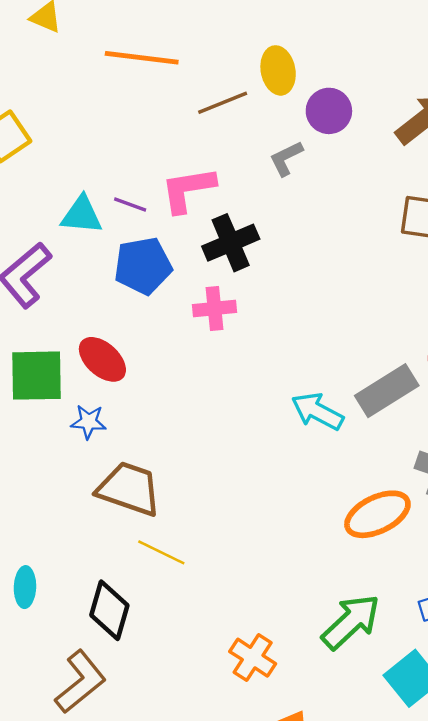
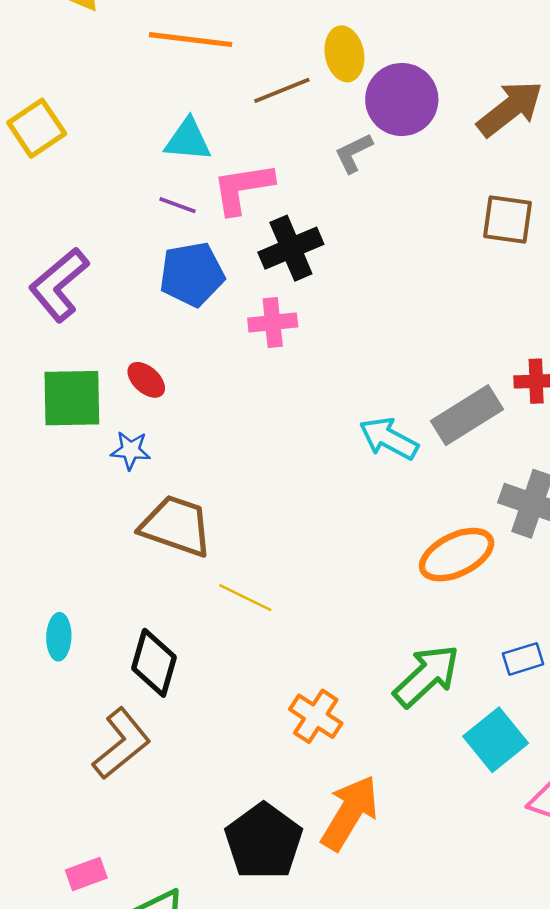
purple circle: (329, 111) -> (402, 99), size x1.4
cyan triangle: (82, 215) -> (188, 140), moved
red ellipse: (102, 359) -> (146, 380), size x0.7
yellow line: (161, 552) -> (245, 598), moved

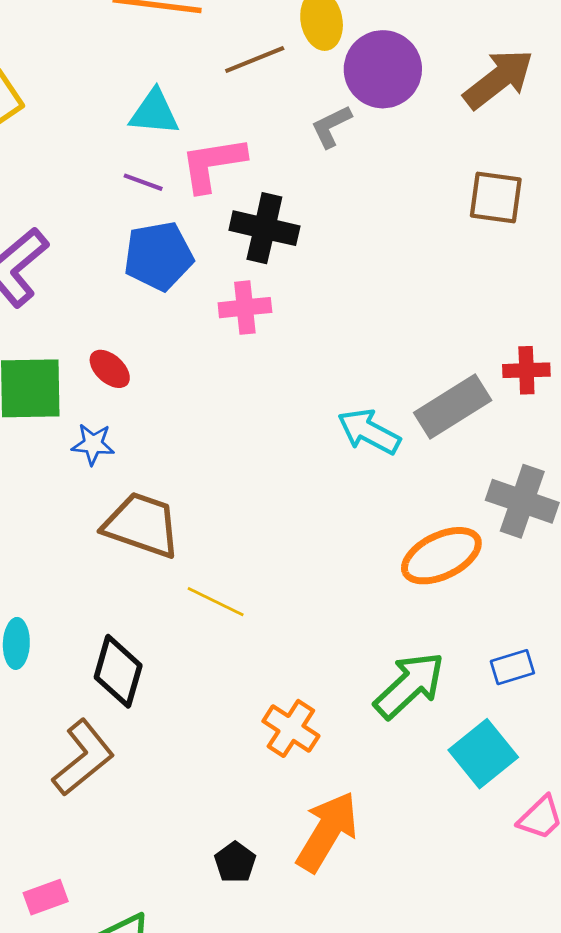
black cross: (291, 248) -> (264, 228), turned 36
black pentagon: (264, 841) -> (235, 862), size x0.5

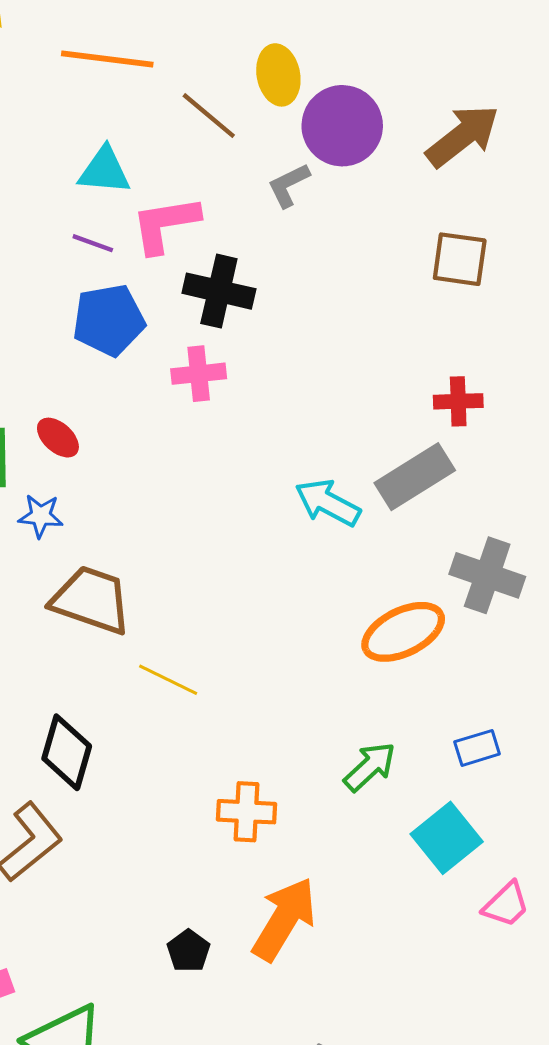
brown line: (255, 59) -> (209, 116), turned 62
red cross: (526, 370) -> (458, 401), moved
green arrow: (409, 685) -> (370, 767), size x0.7
orange cross: (291, 728) -> (246, 812), turned -30

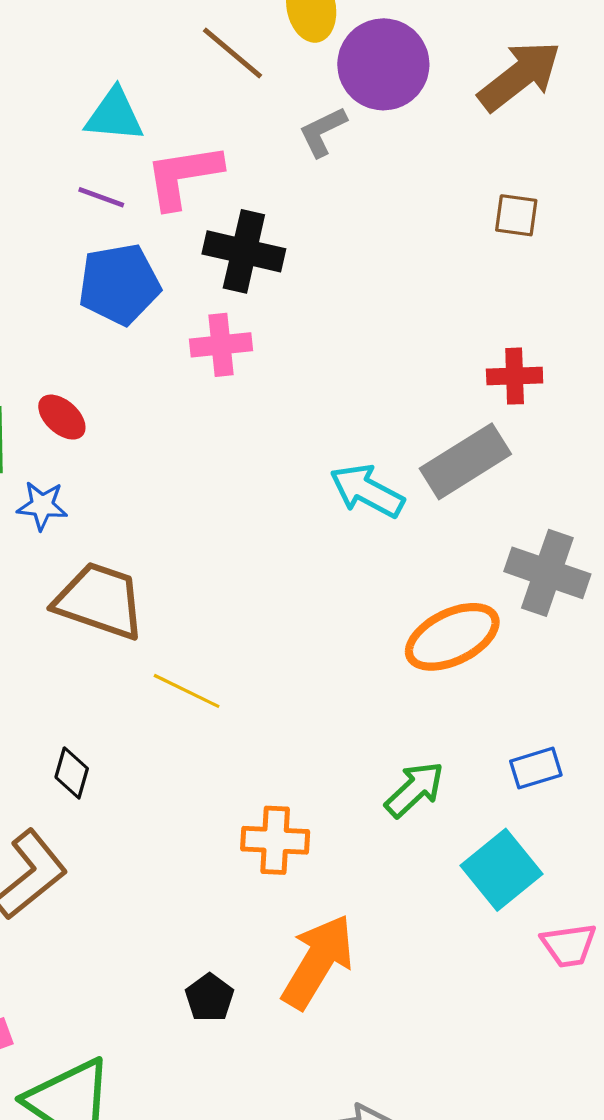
brown square: (460, 259) -> (516, 215), size x0.7
black diamond: (67, 752) -> (72, 773), size x0.6
pink trapezoid: (506, 905) -> (569, 945), turned 36

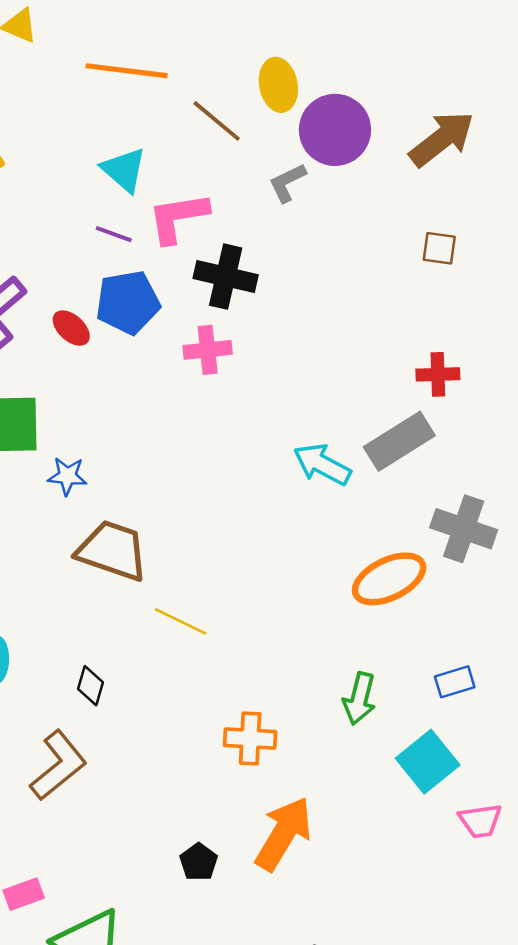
cyan triangle: (114, 115) -> (124, 170), turned 36
red ellipse: (62, 417) -> (71, 328), moved
green arrow: (415, 789) -> (359, 699), turned 147

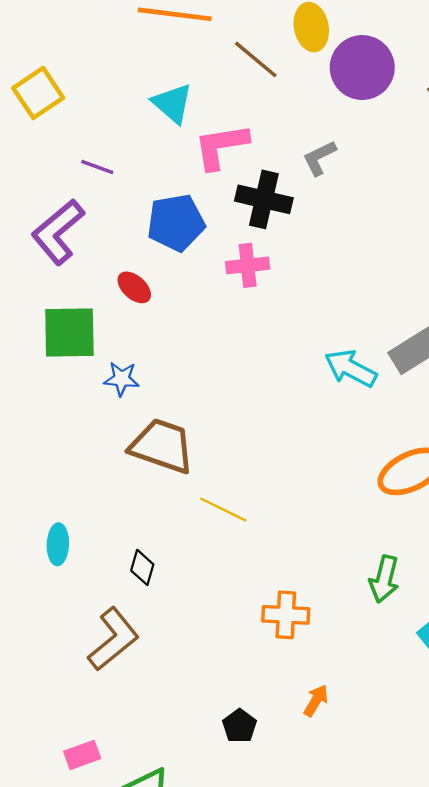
gray L-shape: (287, 183) -> (319, 158), moved
purple line: (114, 234) -> (97, 167), moved
red ellipse: (71, 328) -> (134, 287), moved
orange arrow: (284, 834) -> (316, 701), size x0.5

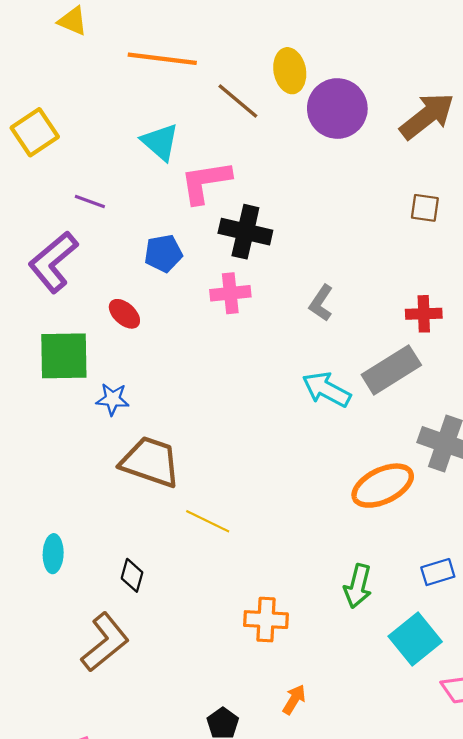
gray L-shape: (319, 158) -> (321, 303), moved, turned -30
blue pentagon: (176, 223) -> (163, 253), size x0.7

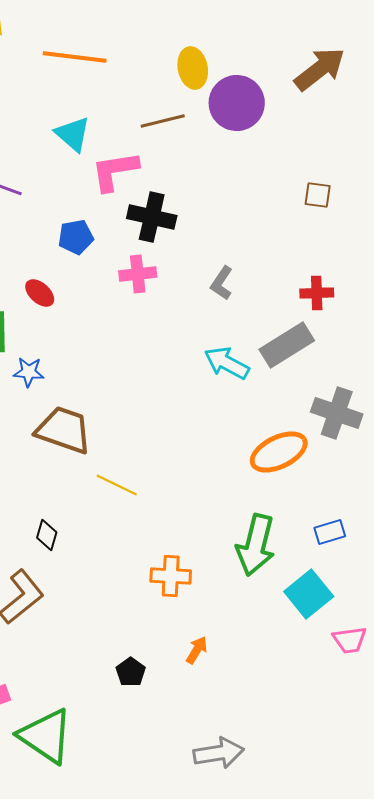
brown line: (238, 101) -> (163, 121), moved, turned -54
brown arrow: (427, 116) -> (320, 69), moved
green arrow: (358, 586) -> (256, 545), size x1.5

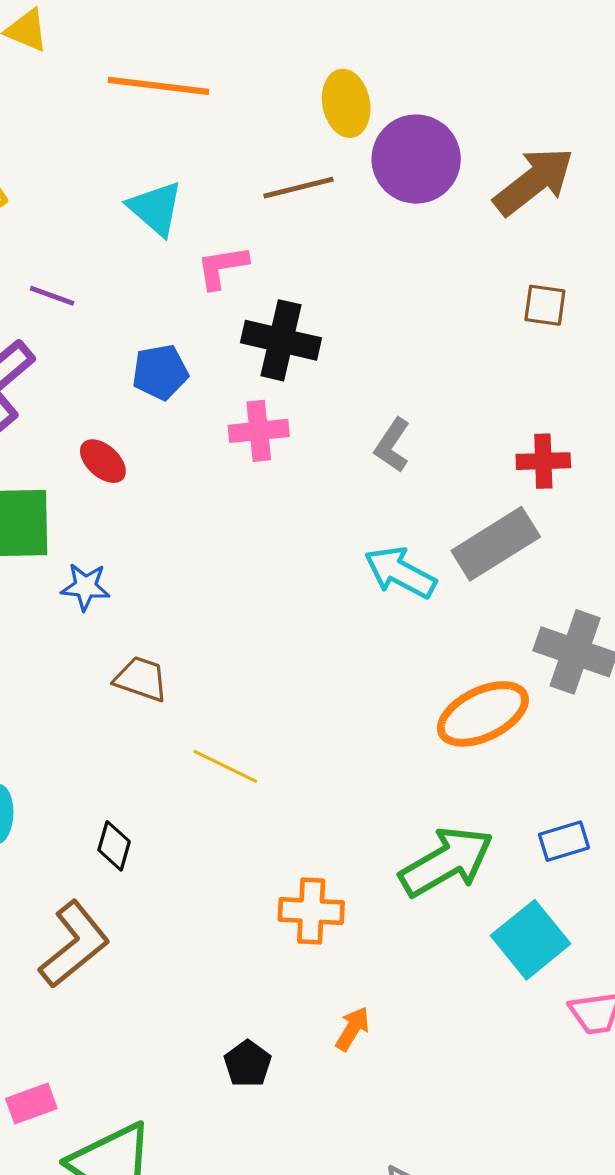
brown arrow: (320, 69) -> (534, 181), moved
pink L-shape: (115, 171) -> (222, 267), size x0.7
brown trapezoid: (64, 430) -> (141, 679), size x0.6
green arrow: (256, 545) -> (446, 862), turned -134

